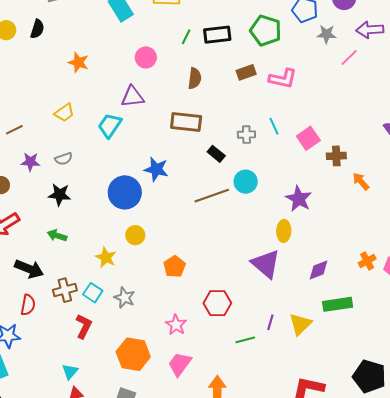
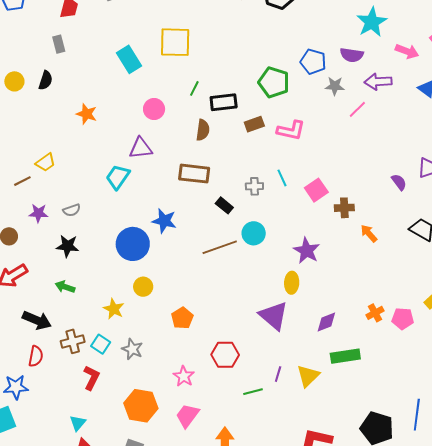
black rectangle: (217, 35) -> (224, 102), moved
yellow trapezoid: (64, 113) -> (46, 162), moved

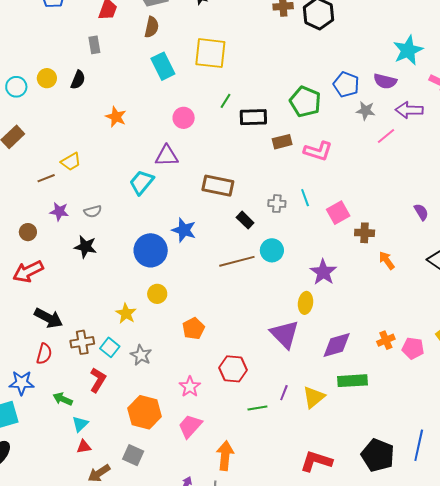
brown semicircle: (203, 130) -> (152, 27), moved
green arrow: (65, 287) -> (63, 399), moved
purple diamond: (326, 322) -> (337, 345), size x1.4

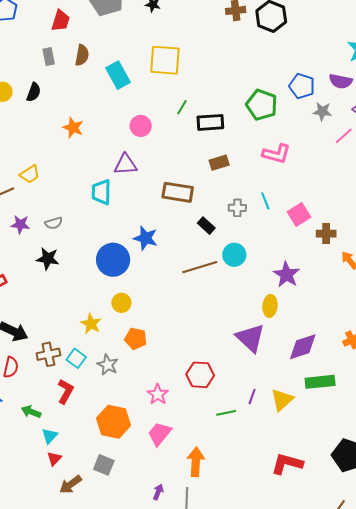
brown semicircle: (152, 27) -> (82, 55), moved
brown rectangle: (282, 142) -> (219, 163), moved
cyan trapezoid: (142, 182) -> (101, 192), turned -36
orange pentagon: (193, 329) -> (136, 339), moved, turned -30
red triangle: (84, 447) -> (54, 459), turned -35

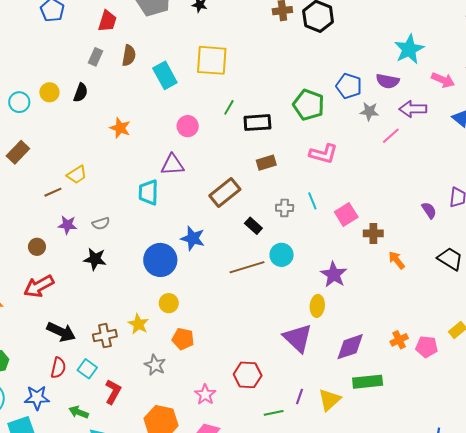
gray rectangle: (49, 57) -> (95, 57), turned 36
brown rectangle: (178, 192) -> (225, 192), turned -48
brown cross: (48, 354) -> (105, 336), moved
cyan square: (76, 358) -> (87, 369), moved

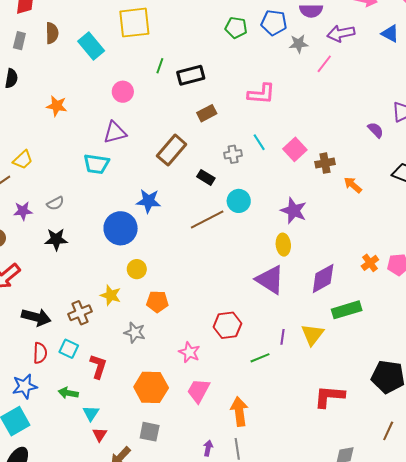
green pentagon: (309, 105) -> (236, 28), moved, size x0.7
cyan trapezoid: (148, 192) -> (96, 164), turned -72

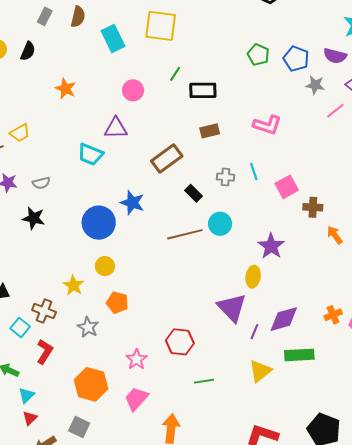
brown cross: (80, 313) -> (44, 311), moved, turned 30
purple line: (283, 337) -> (254, 332), moved

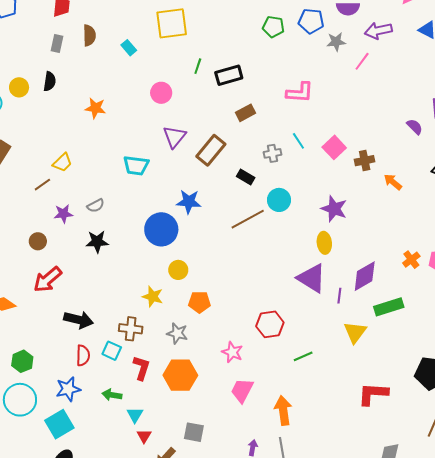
cyan rectangle: (113, 38) -> (129, 48), size x0.6
purple triangle: (116, 128) -> (174, 137), moved, turned -35
orange hexagon: (91, 384) -> (180, 375), moved

